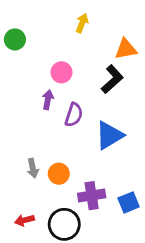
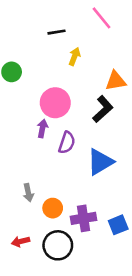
pink circle: (61, 72) -> (55, 103), size x1.5
orange circle: (59, 174) -> (53, 208), moved

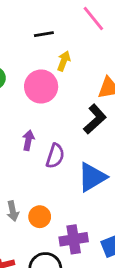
pink circle: (55, 103) -> (41, 87), moved
orange circle: (53, 208) -> (40, 217), moved

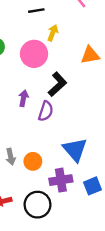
black L-shape: (95, 119) -> (57, 84), moved
blue triangle: (92, 177) -> (75, 150), moved, turned -40

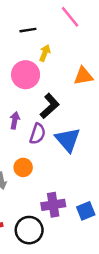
blue triangle: (75, 150) -> (68, 140), moved
orange circle: (33, 161) -> (23, 167), moved

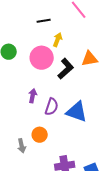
black L-shape: (50, 106) -> (66, 69), moved
blue triangle: (68, 140) -> (77, 112), turned -30

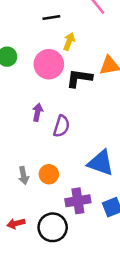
black L-shape: (66, 69) -> (79, 78), turned -130
blue triangle: (77, 112) -> (101, 163), moved
orange circle: (40, 135) -> (49, 174), moved

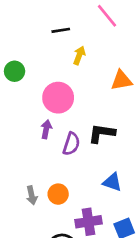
pink circle: (49, 64) -> (58, 98), moved
black L-shape: (79, 78) -> (102, 133), moved
blue triangle: (101, 163) -> (112, 182), size x0.7

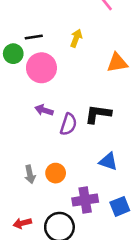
black line: (61, 30) -> (34, 37), moved
pink circle: (58, 98) -> (41, 68), moved
purple arrow: (46, 129) -> (44, 110), turned -84

